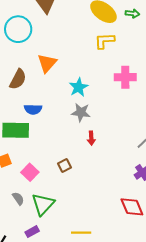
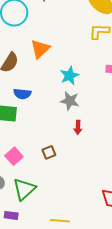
purple rectangle: (32, 232) -> (11, 215), turned 32

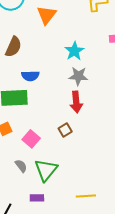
orange triangle: (40, 49) -> (47, 15), moved
red arrow: (78, 127) -> (76, 102), moved, size x1.5

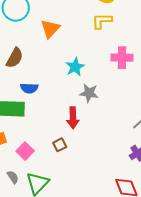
gray star: (78, 76) -> (89, 93), moved

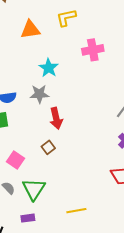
orange triangle: (50, 29) -> (30, 30), moved, turned 50
gray star: (89, 93) -> (39, 94), moved

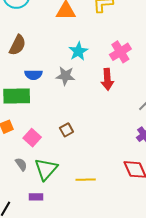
pink cross: (93, 50) -> (120, 52), moved, turned -30
red arrow: (56, 118) -> (107, 79), moved
yellow line: (76, 211) -> (86, 180), moved

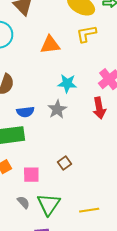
cyan star: (78, 51) -> (67, 83), turned -30
gray star: (65, 76) -> (57, 109), turned -30
pink square: (32, 138) -> (31, 175), turned -36

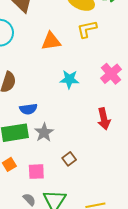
red arrow: (99, 108) -> (104, 119), moved
gray star: (57, 109) -> (44, 132), moved

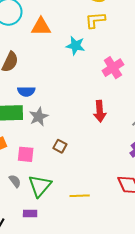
orange triangle: (51, 41) -> (41, 27), moved
cyan star: (69, 79) -> (75, 46), moved
brown square: (69, 159) -> (60, 146), turned -32

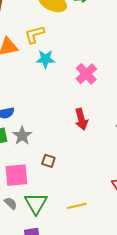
yellow L-shape: (95, 20) -> (35, 34), moved
pink square: (26, 154) -> (16, 175), size x1.4

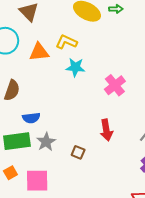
yellow L-shape: (35, 34) -> (66, 42), turned 35
brown square: (48, 161) -> (78, 152), moved

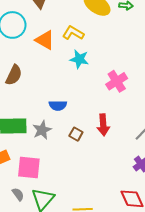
orange triangle: (39, 52) -> (45, 40), turned 30
blue semicircle: (31, 118) -> (58, 105), moved
brown square: (78, 152) -> (76, 134), moved

